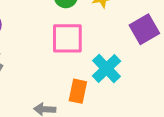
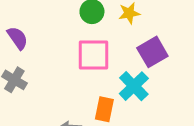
purple square: (144, 29) -> (152, 52), moved

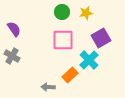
orange rectangle: (104, 109) -> (70, 75), turned 35

